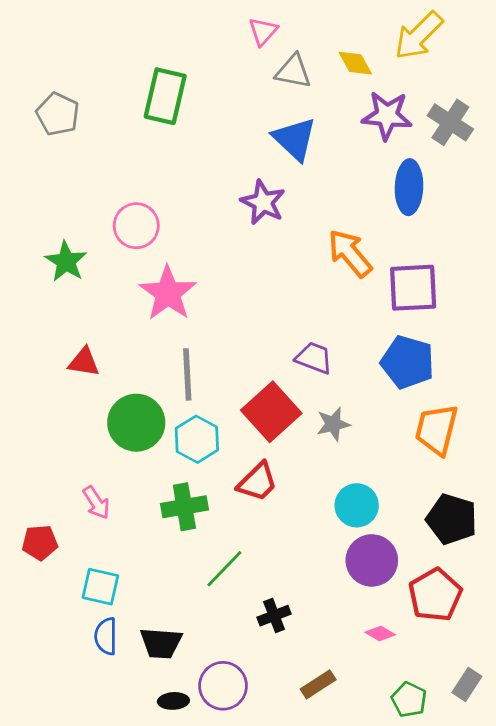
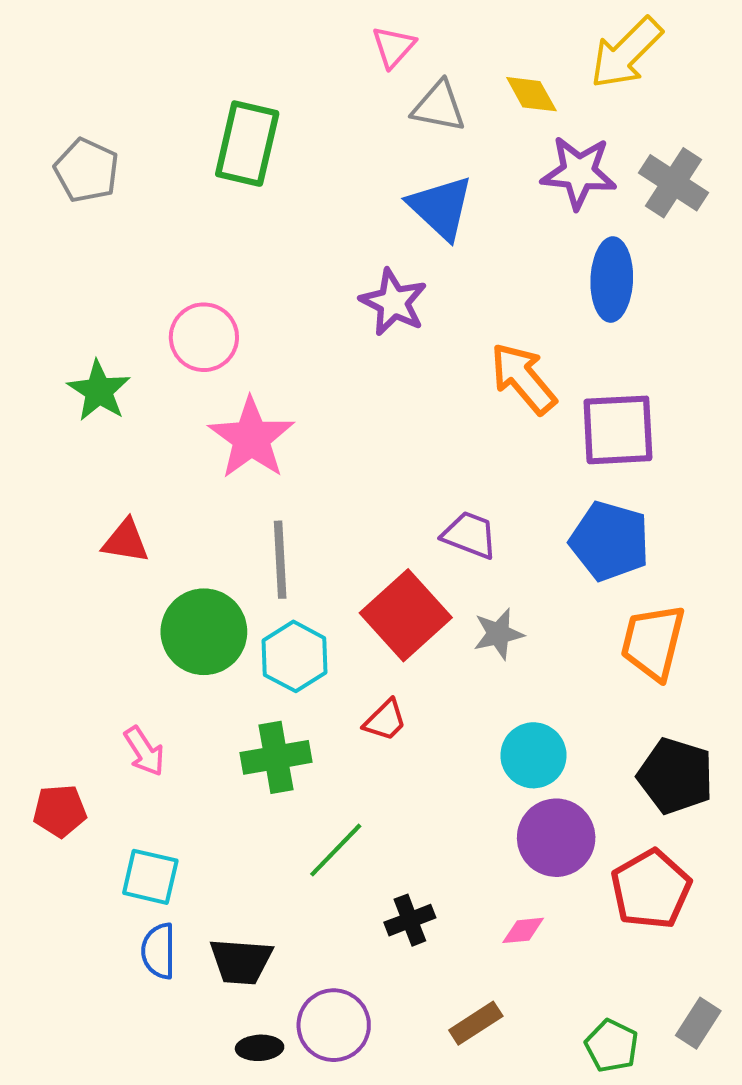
red trapezoid: (257, 482) -> (385, 720), size x0.7
pink diamond: (380, 633) -> (523, 930), moved, turned -36

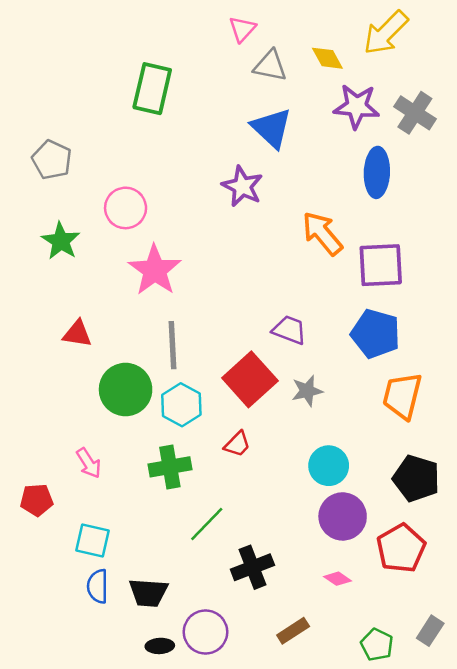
gray pentagon: (87, 170) -> (52, 160), moved
black cross: (410, 920) -> (252, 567), size x1.4
pink diamond: (523, 930) -> (338, 579), moved, turned 40

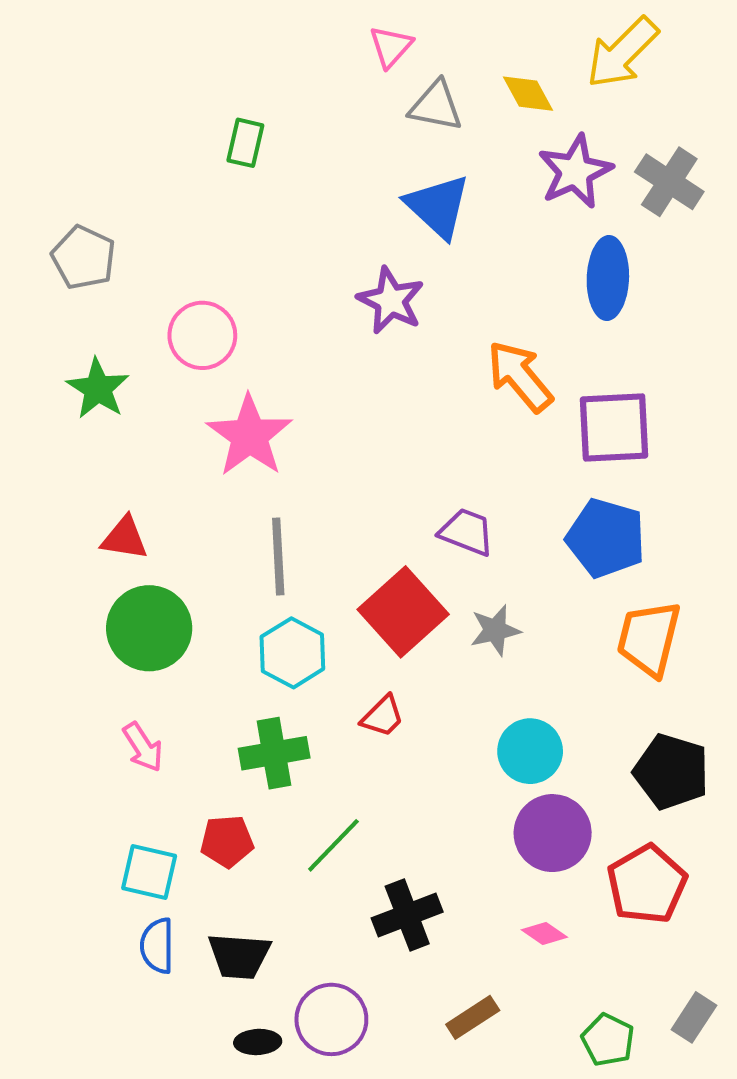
green rectangle: (152, 89) -> (245, 143), size x0.6
purple star: (357, 106) -> (575, 171), turned -30
green circle: (126, 390) -> (149, 628), moved
red pentagon: (37, 500) -> (227, 841), moved

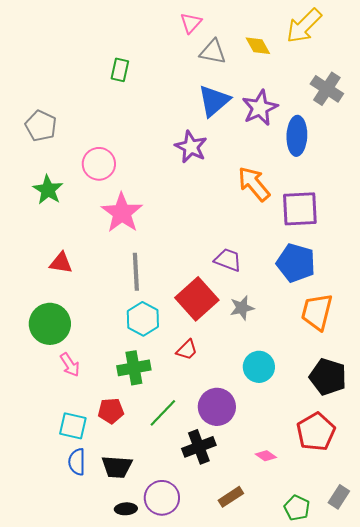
purple star: (575, 171) -> (260, 108), moved
blue triangle: (438, 206) -> (214, 101), turned 36
green circle: (149, 628) -> (50, 324), moved
purple circle: (553, 833) -> (217, 407), moved

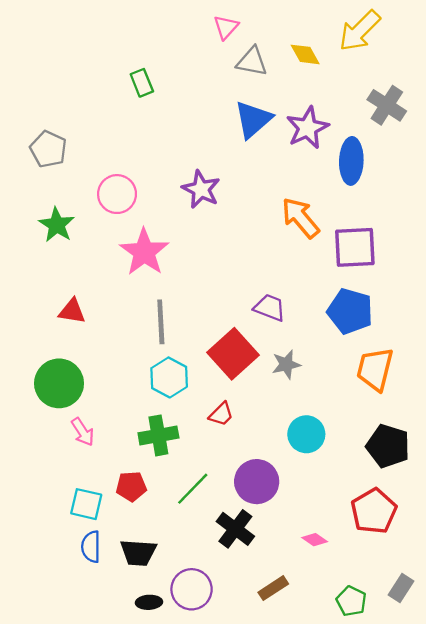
green rectangle: (120, 70) -> (142, 83), turned -35
purple star: (191, 147) -> (201, 189), moved
black cross: (199, 447) -> (235, 529), turned -32

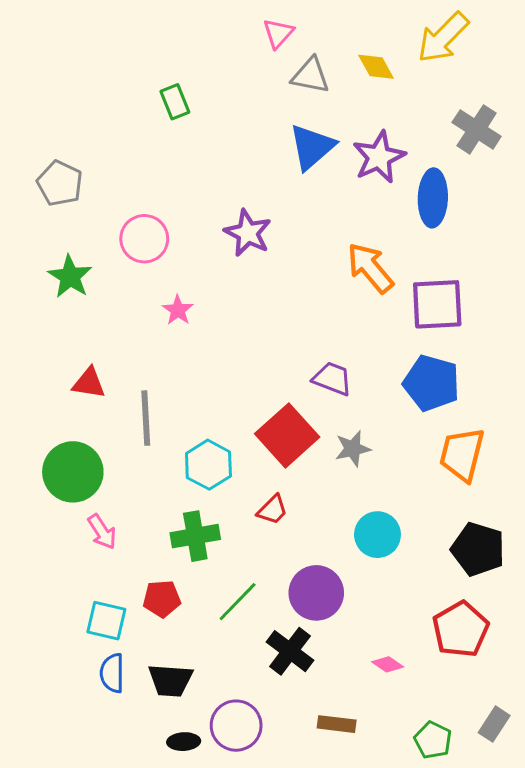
pink star: (144, 252) -> (178, 310), size x0.5
gray line: (161, 322) -> (146, 418), moved
brown rectangle: (273, 588) -> (337, 724), turned 40

